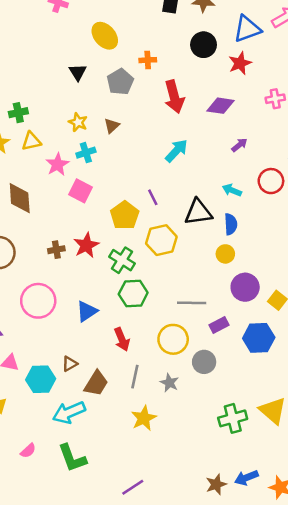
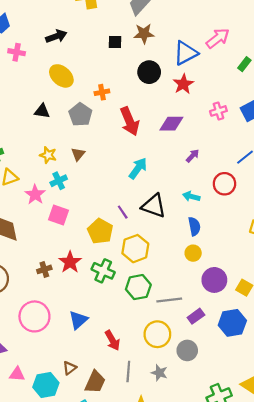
black triangle: (78, 72) -> (42, 111), turned -42
black triangle: (198, 212) -> (154, 206), moved, turned 35
green hexagon: (133, 293) -> (138, 287), moved

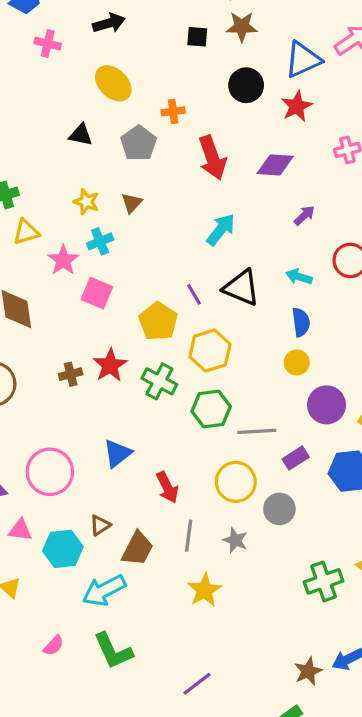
pink circle: (34, 316) -> (50, 472), moved

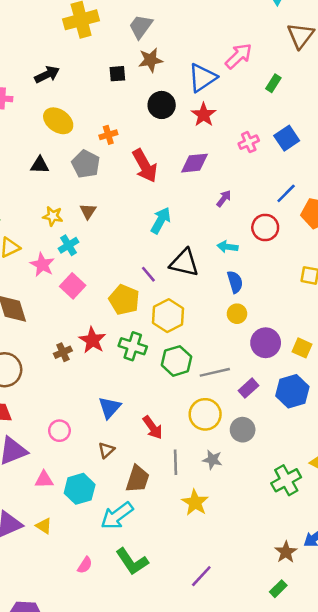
pink square: (97, 293) -> (73, 286), turned 30
pink circle: (50, 472) -> (59, 431), size x0.6
brown triangle: (100, 525) -> (106, 450), moved

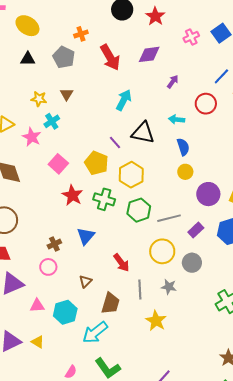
yellow ellipse: (58, 121) -> (27, 26), moved
pink square: (73, 286) -> (58, 164), moved
brown cross: (63, 352) -> (54, 244), moved
blue triangle: (110, 408) -> (86, 236), moved

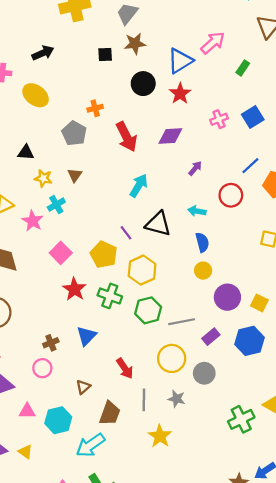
black triangle: (28, 59) -> (26, 152), moved

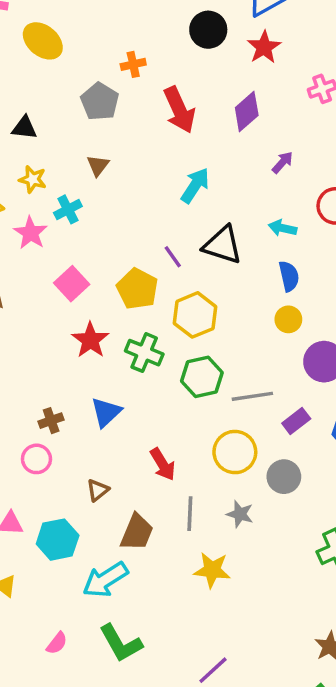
purple diamond: (170, 136) -> (247, 112), turned -40
yellow star: (43, 178) -> (33, 179), moved
yellow star: (160, 436) -> (212, 570), turned -30

